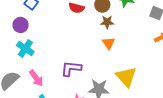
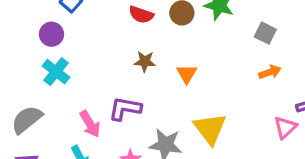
brown star: (107, 22) -> (145, 61), moved
pink arrow: (36, 78) -> (90, 124), moved

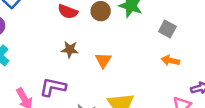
orange arrow: (270, 72) -> (170, 60), turned -150

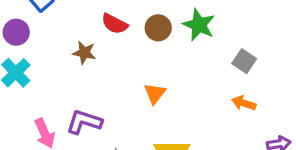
brown star: (70, 49) -> (84, 53), moved

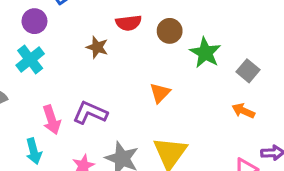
red semicircle: (115, 24) -> (129, 23), turned -40
green star: (199, 25) -> (205, 53), moved

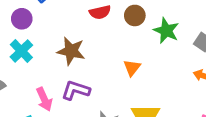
brown star: (97, 47) -> (71, 51), moved, size x1.5

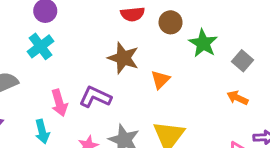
brown star: (71, 51) -> (123, 58), moved

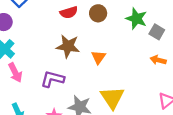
green star: (203, 43) -> (136, 19), moved
pink arrow: (59, 103) -> (15, 73), moved

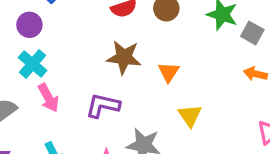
yellow triangle: (112, 98) -> (190, 115), moved, size x0.7

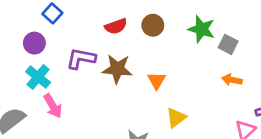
purple L-shape: (103, 106) -> (81, 58), moved
yellow triangle: (190, 115) -> (176, 118), turned 30

